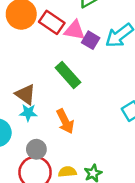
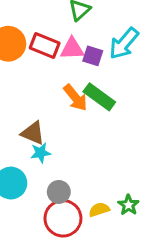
green rectangle: (68, 75) -> (99, 97), moved
orange arrow: (65, 121) -> (75, 98), moved

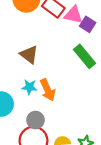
orange arrow: (75, 98) -> (48, 90), moved
brown triangle: (33, 133) -> (29, 55), moved

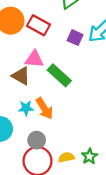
pink triangle: (73, 15) -> (34, 59), moved
green rectangle: (84, 56) -> (59, 75), moved

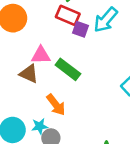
red rectangle: (39, 25) -> (68, 15), moved
cyan star: (26, 108) -> (40, 126), moved

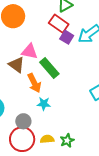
orange arrow: (56, 105) -> (34, 83), moved
cyan star: (40, 126) -> (44, 104), moved

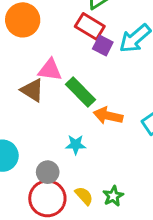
orange arrow: (34, 83) -> (108, 116), moved, turned 132
yellow semicircle: (47, 139) -> (84, 196), turned 56

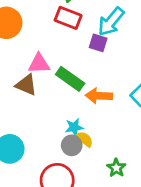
purple square: (103, 45) -> (98, 43), moved
gray circle: (48, 172) -> (72, 145), moved
yellow semicircle: (84, 196) -> (84, 139), moved

